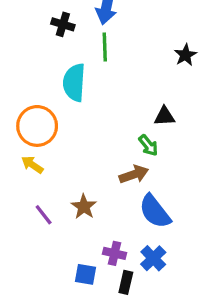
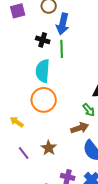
black cross: (63, 24) -> (43, 40), moved
orange circle: (37, 126) -> (44, 100), moved

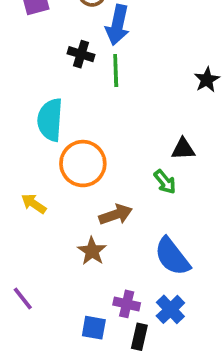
cyan semicircle: (43, 71) -> (50, 120), moved
brown arrow: (80, 128) -> (116, 215), moved
purple line: (24, 153) -> (23, 298), moved

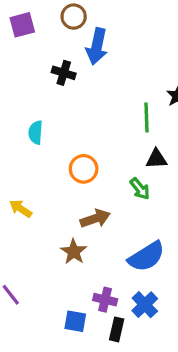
green line: (116, 71) -> (146, 118), moved
cyan semicircle: (50, 120) -> (36, 132), size x0.6
orange circle: (83, 164) -> (84, 169), moved, size x0.7
blue semicircle: (172, 257) -> (146, 257), turned -84

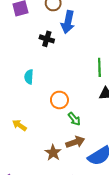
green arrow: (140, 189) -> (74, 119), moved
brown arrow: (95, 219) -> (75, 142), moved

